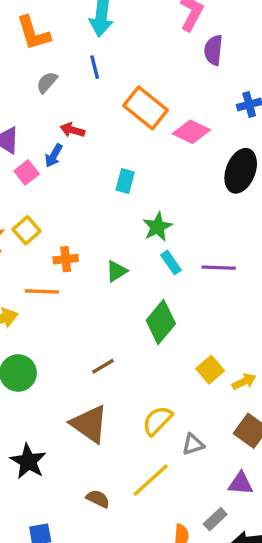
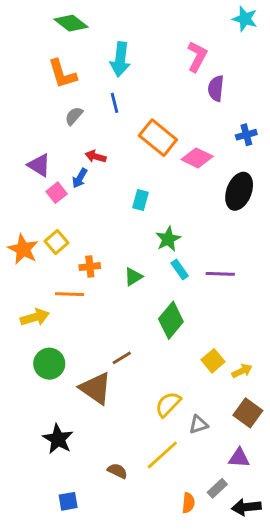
brown triangle: (89, 424) -> (96, 388), moved

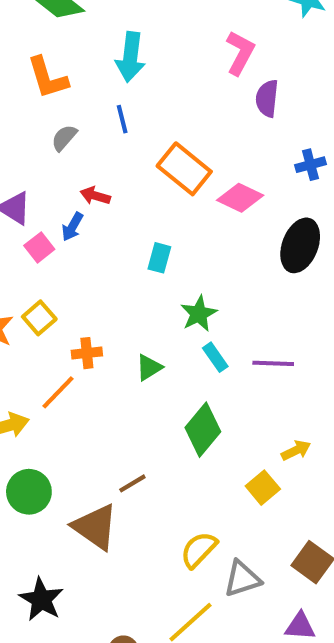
orange line: (70, 294) -> (58, 392), turned -48
yellow arrow: (242, 371) -> (296, 450), moved
gray triangle: (199, 425) -> (242, 579), size x1.4

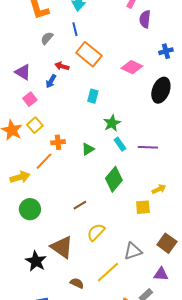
orange rectangle: (184, 169) -> (89, 54), moved
pink square: (39, 247) -> (30, 99), moved
yellow square: (263, 488) -> (143, 207), turned 35
brown triangle: (95, 527) -> (62, 247), moved
yellow semicircle: (199, 550) -> (96, 232), moved

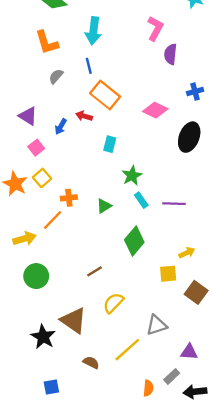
red arrow: (62, 66) -> (84, 116), moved
brown square: (167, 243) -> (196, 292), moved

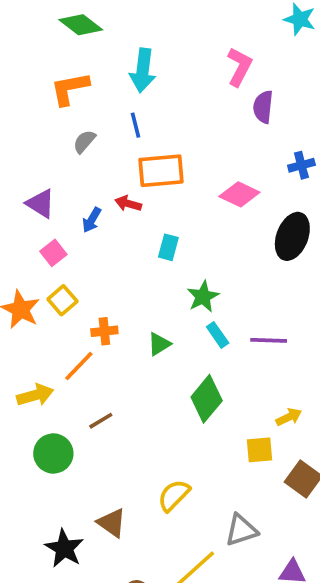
orange L-shape: (47, 42) -> (70, 89), turned 96
orange rectangle: (105, 95) -> (161, 171), turned -44
brown line: (95, 271) -> (101, 421), moved
brown triangle: (74, 320) -> (112, 523), size x0.7

